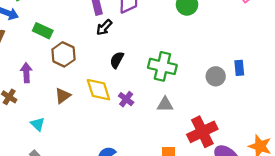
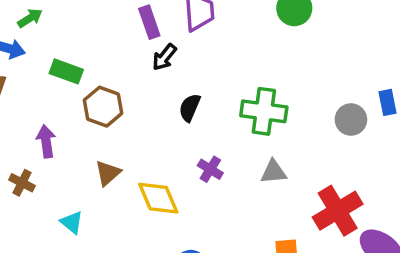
yellow diamond: (98, 90) -> (158, 198), moved

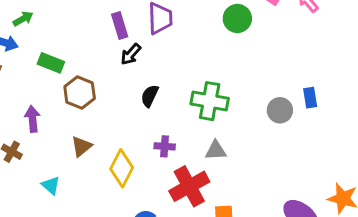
purple cross: (210, 169) -> (165, 146), turned -30
yellow diamond: (158, 198) -> (122, 168), turned 48
red cross: (338, 211) -> (189, 186), moved

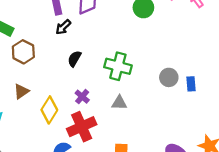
blue rectangle: (310, 98) -> (191, 84), moved
purple cross: (165, 146) -> (82, 97), turned 32
red cross: (189, 186) -> (82, 127), moved

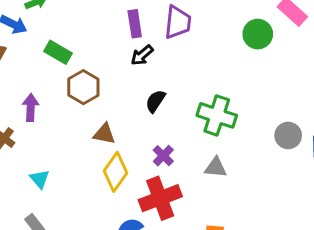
brown triangle: (21, 91) -> (104, 134), moved, turned 42

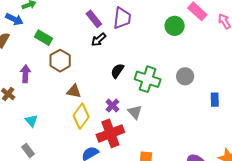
purple rectangle: (135, 24) -> (94, 19), turned -30
black semicircle: (155, 101) -> (117, 71), moved
gray circle: (288, 135) -> (185, 76), moved
gray triangle: (216, 167) -> (135, 112), moved, turned 42

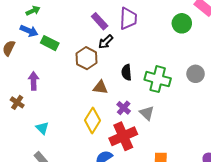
blue arrow: (14, 19) -> (29, 31), moved
brown hexagon: (60, 61) -> (87, 58), moved
black semicircle: (117, 71) -> (126, 72), turned -35
brown triangle: (74, 91) -> (100, 87), moved

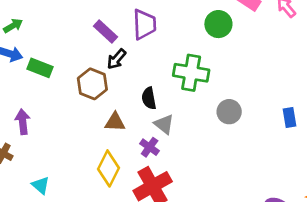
gray circle: (196, 74) -> (229, 112), moved
green cross: (158, 79) -> (191, 73), moved
gray triangle: (147, 113) -> (164, 124), moved

